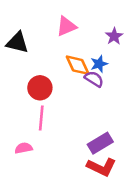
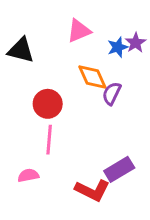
blue star: (99, 64) -> (118, 47), moved
purple semicircle: (94, 79) -> (112, 93), turned -96
red L-shape: (102, 167) -> (92, 190), moved

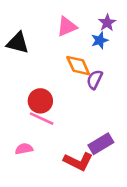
purple star: (136, 43) -> (107, 23), moved
red circle: (48, 104) -> (40, 101), moved
pink line: (49, 140) -> (42, 119), turned -70

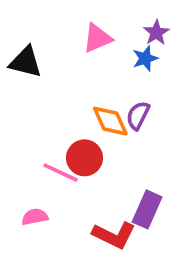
orange diamond: (78, 66) -> (110, 121), moved
red circle: (40, 101) -> (84, 158), moved
purple rectangle: (101, 144) -> (147, 209), turned -35

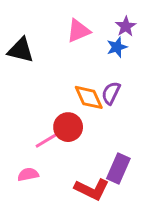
pink line: (61, 173) -> (49, 139), turned -56

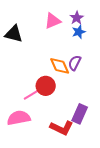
purple star: (126, 26) -> (77, 18), moved
pink semicircle: (28, 174) -> (19, 118), size x1.6

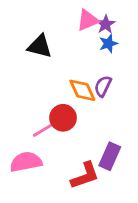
pink triangle: (53, 21) -> (88, 20), moved
black triangle: (14, 34) -> (40, 46), moved
red L-shape: (62, 128) -> (85, 176), turned -45

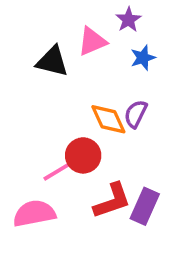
pink triangle: (88, 20) -> (92, 41), moved
purple star: (106, 24) -> (128, 20), moved
red L-shape: (85, 176) -> (112, 201), moved

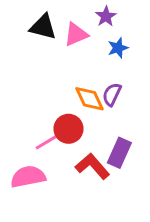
black triangle: (52, 61) -> (43, 27), moved
red L-shape: (112, 201) -> (92, 166), turned -112
purple rectangle: (145, 206) -> (119, 153), moved

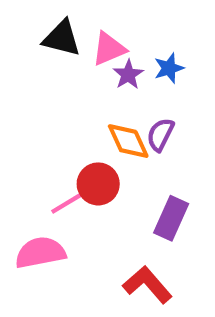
purple star: (106, 16) -> (128, 75), moved
red L-shape: (92, 166) -> (147, 285), moved

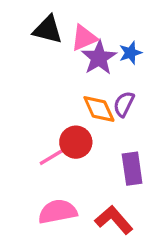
purple star: (128, 75) -> (99, 58), size x1.5
purple rectangle: (171, 218) -> (132, 169), turned -32
pink semicircle: (40, 253) -> (58, 212), moved

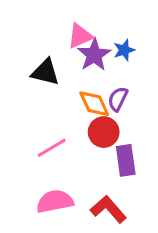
black triangle: (48, 30) -> (45, 72), moved
red circle: (76, 142) -> (104, 132), moved

